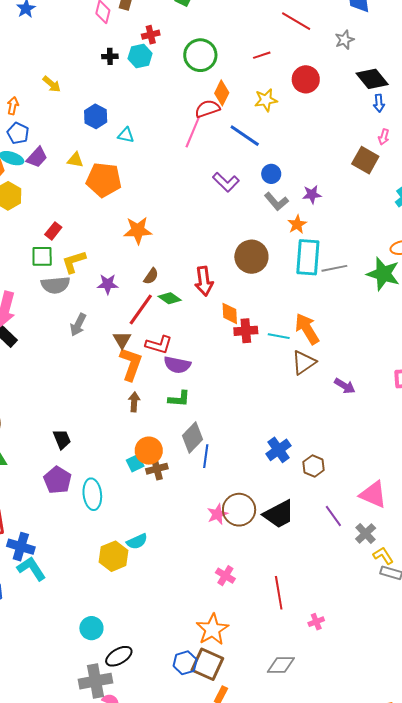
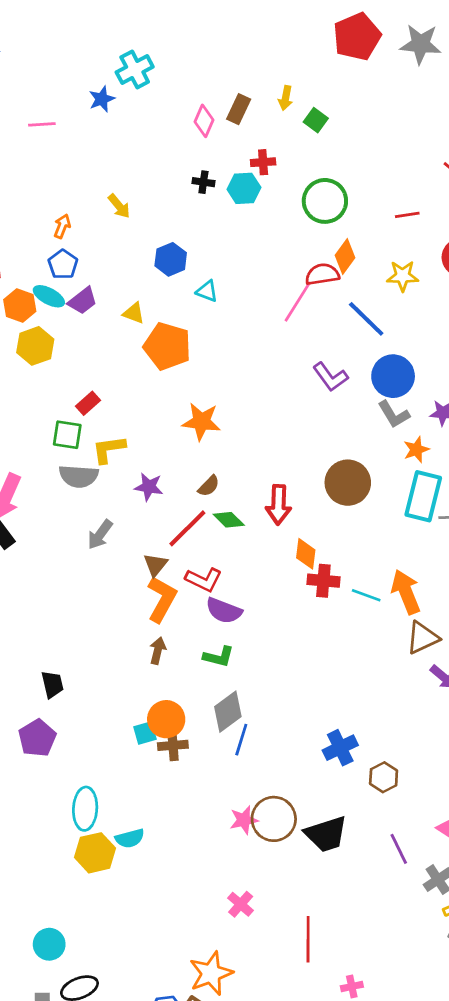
blue circle: (271, 174) -> (393, 376), size x1.6
brown triangle: (304, 362) -> (422, 638), moved
cyan ellipse: (92, 494) -> (85, 809), moved

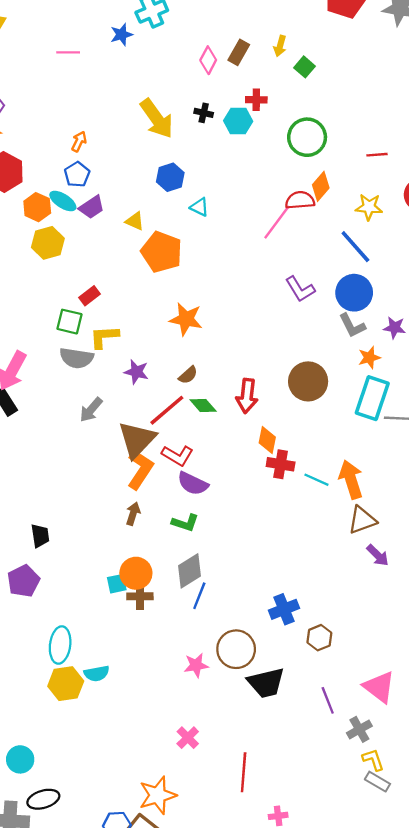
yellow arrow: (119, 206) -> (157, 119), moved, size x1.8
blue line: (366, 319) -> (355, 247), moved
brown triangle: (155, 565) -> (137, 439), size x1.8
brown circle: (274, 819) -> (236, 649), moved

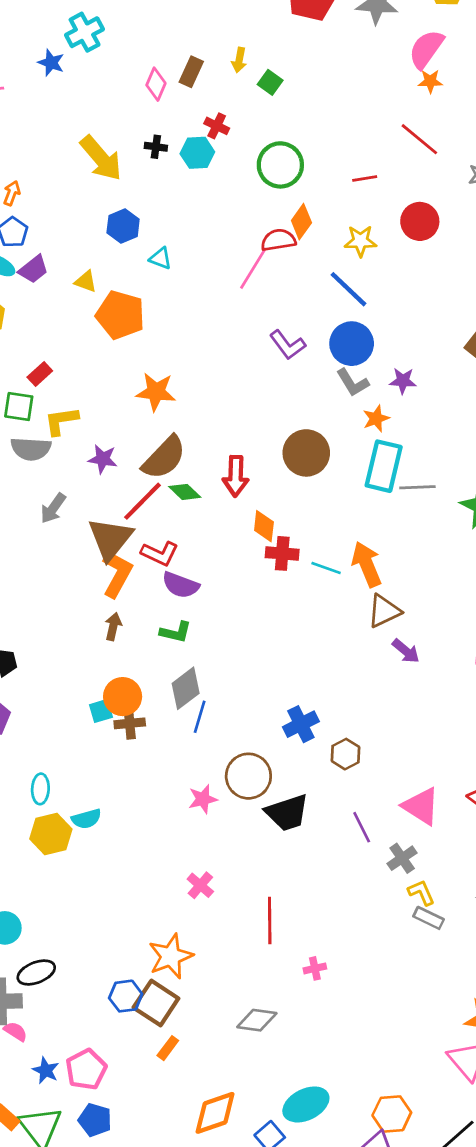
blue star: (122, 35) -> (51, 63), turned -30
red cross: (256, 100) -> (217, 126), turned 30
brown semicircle: (188, 375) -> (164, 458), size x2.0
cyan ellipse: (60, 645) -> (40, 789), size x0.7

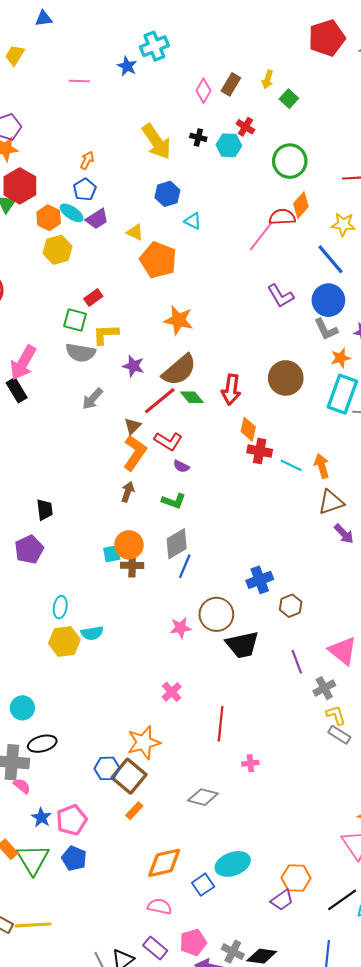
brown triangle: (110, 539) -> (133, 426), size x0.5
orange arrow: (367, 564) -> (322, 466), size x0.7
purple semicircle: (181, 585) -> (181, 466), size x0.6

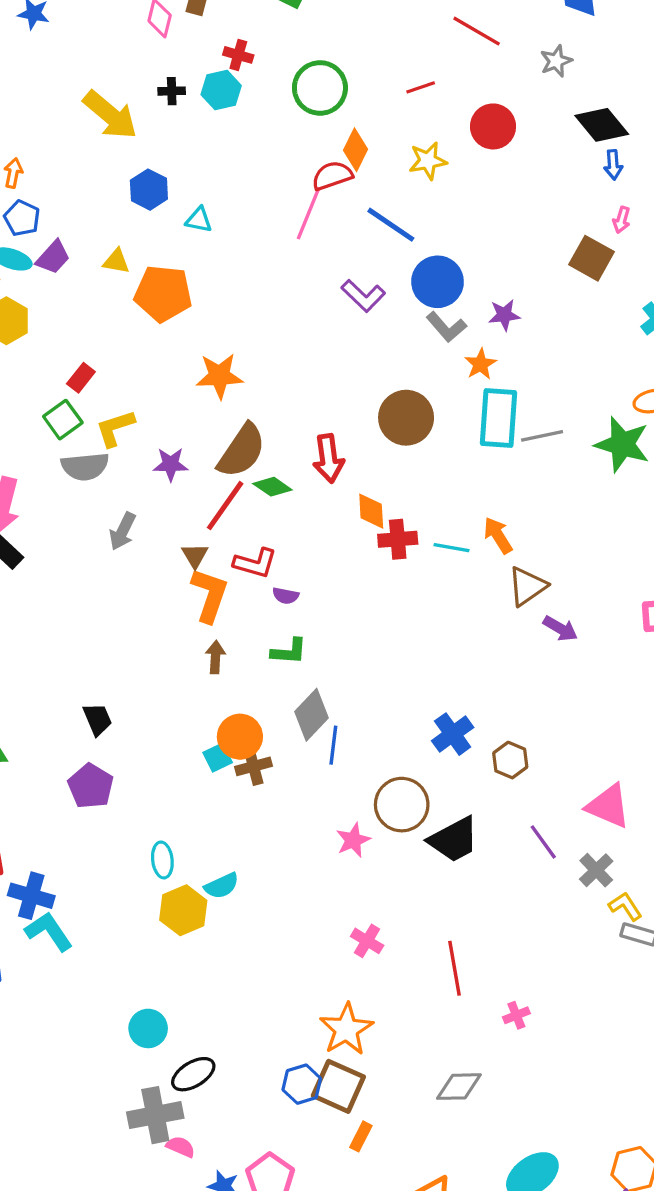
blue line: (331, 259) -> (391, 225), moved
green square: (75, 320) -> (63, 420), turned -35

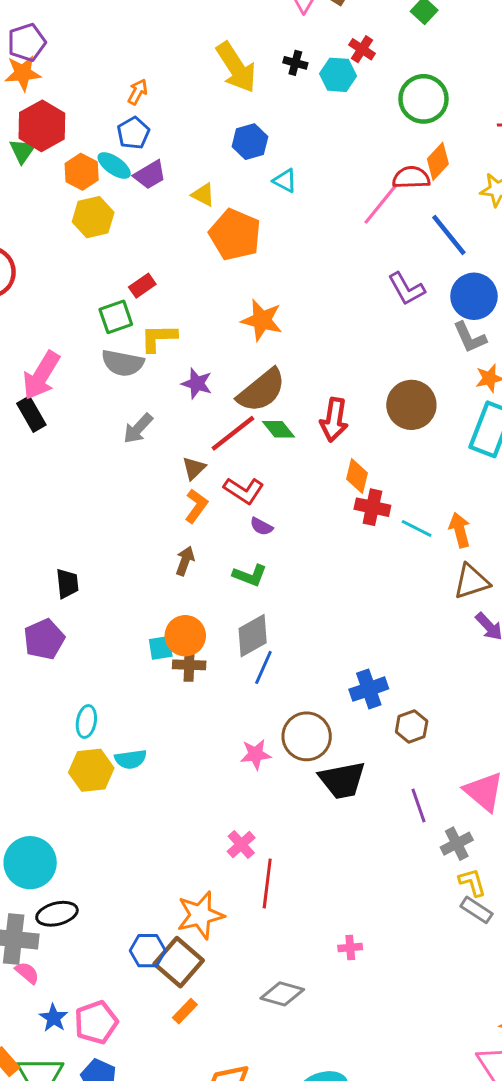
orange L-shape: (210, 595) -> (196, 506), size x0.7
red line: (455, 968) -> (267, 884), moved
cyan circle: (148, 1028) -> (30, 863), size x1.5

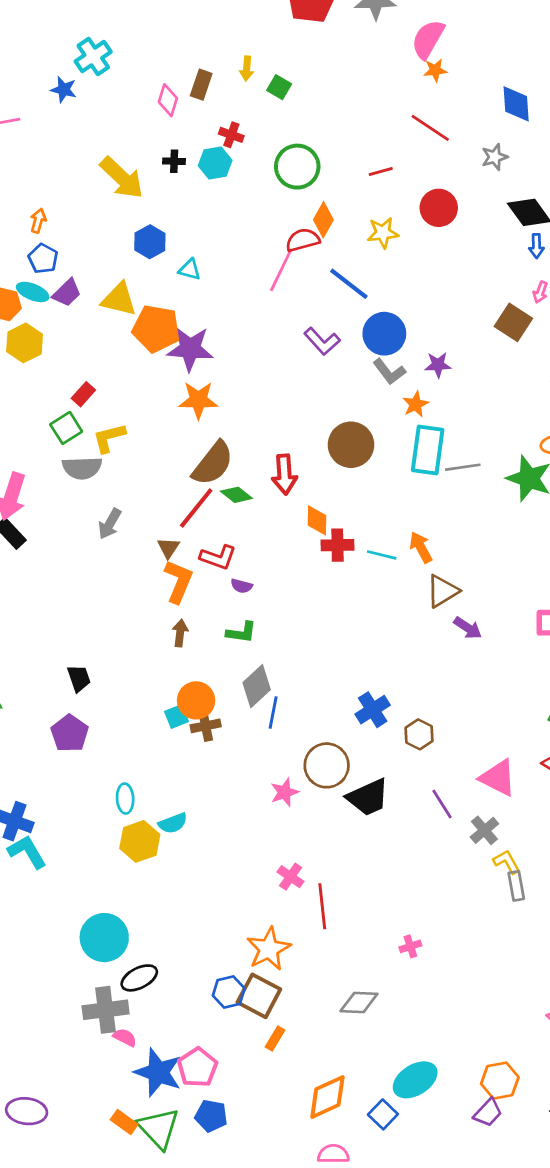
yellow triangle: (203, 195) -> (119, 299), size x1.6
purple star: (197, 384) -> (190, 349), moved, size x1.6
orange L-shape: (196, 506) -> (178, 581), size x1.4
gray rectangle: (476, 910) -> (516, 886), turned 60
blue star: (54, 1018) -> (158, 1072), size x1.8

